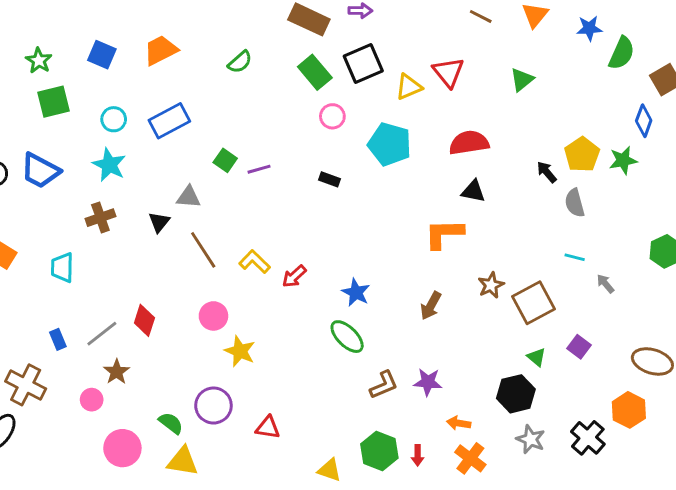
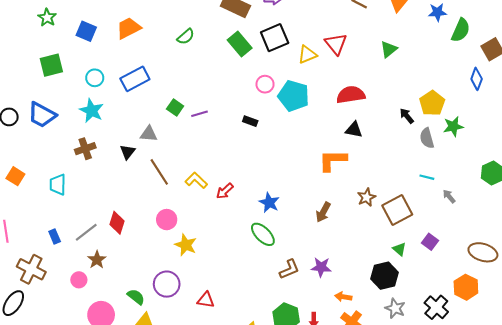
green star: (39, 61) -> (47, 18), moved
pink circle: (332, 116) -> (265, 84), moved
green star: (623, 160) -> (453, 126), moved

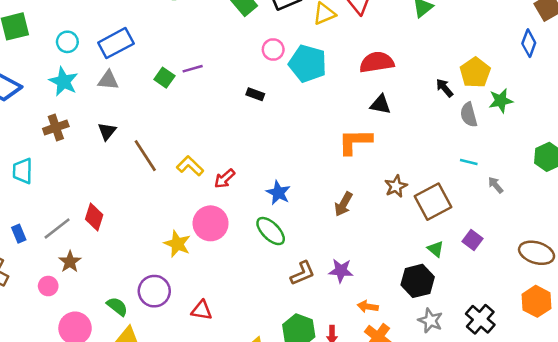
purple line: (199, 114) -> (193, 69), moved
gray triangle: (149, 134) -> (108, 80), moved
pink circle: (167, 220) -> (211, 223), moved, size x1.4
orange hexagon: (466, 287) -> (537, 301), moved

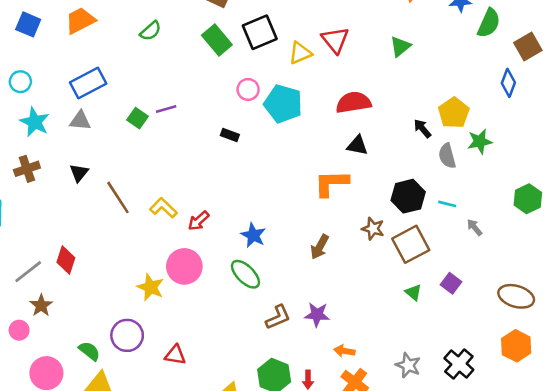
cyan circle: (67, 42) -> (20, 82), moved
brown star: (396, 186) -> (373, 229), turned -30
black hexagon: (418, 281) -> (408, 196), moved

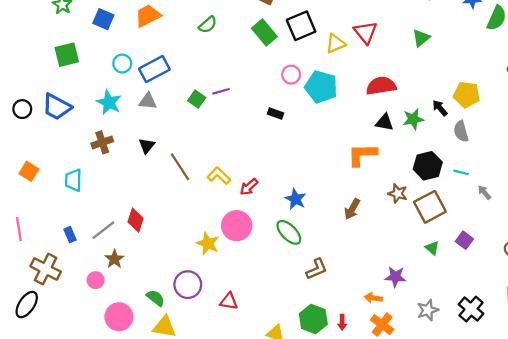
cyan circle: (20, 82) -> (122, 64), moved
yellow pentagon: (454, 113) -> (467, 95), turned -30
green star: (480, 142) -> (413, 119), moved
purple star: (317, 315) -> (395, 277), moved
gray star: (408, 365) -> (428, 310), turned 30

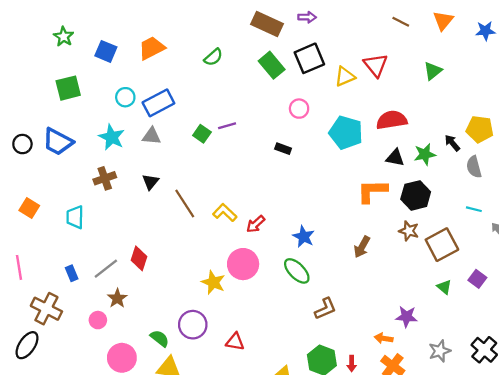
cyan pentagon: (321, 87) -> (346, 133), moved
black hexagon: (428, 166) -> (416, 195), moved

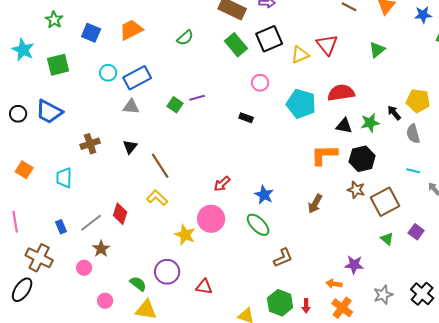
cyan star: (112, 137) -> (23, 50), moved
yellow L-shape: (225, 213) -> (157, 198), moved
pink circle: (122, 358) -> (105, 301), size x0.6

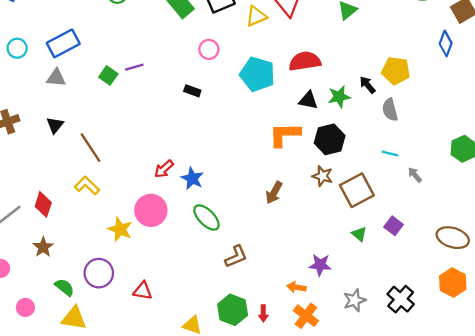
cyan circle: (108, 73) -> (17, 48), moved
blue star: (264, 195) -> (192, 178), moved
brown star: (101, 249) -> (43, 247), moved

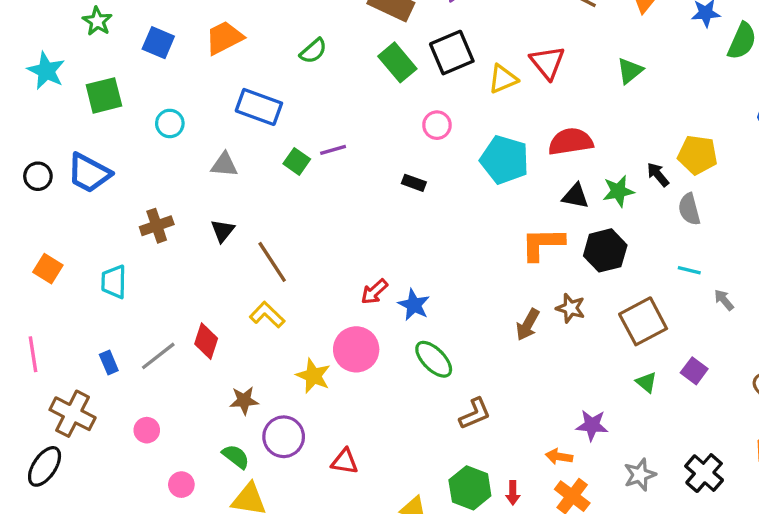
blue rectangle: (63, 43) -> (259, 107), moved, turned 48
brown star: (323, 176) -> (571, 308), moved
brown star: (43, 247) -> (244, 400), moved, turned 30

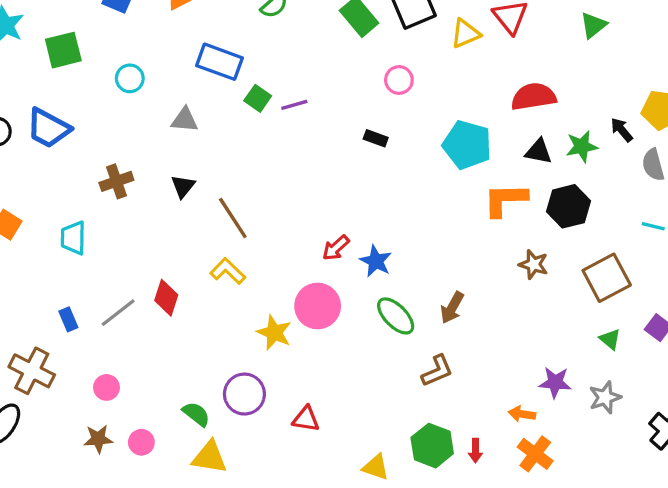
cyan pentagon: (505, 160) -> (467, 145), moved
green square: (297, 161) -> (258, 98), moved
brown arrow: (528, 325) -> (452, 308), moved
brown star: (244, 400) -> (98, 439), moved
gray star: (640, 475) -> (605, 397), moved

